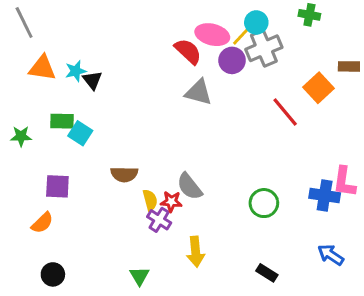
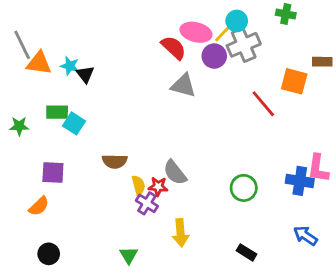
gray line: (24, 22) -> (22, 45), moved
cyan star: (76, 71) -> (70, 66), turned 30
orange square: (319, 88) -> (294, 81), turned -32

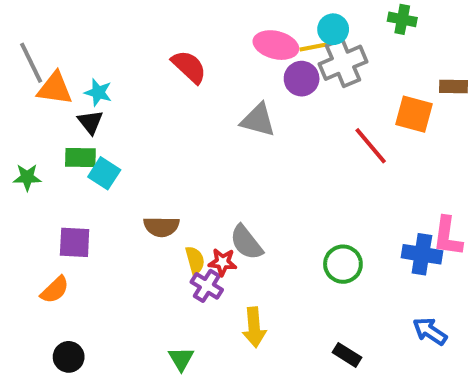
yellow line: (223, 34) -> (313, 47), turned 36
red semicircle: (174, 48) -> (189, 67), moved
black triangle: (85, 74) -> (90, 122), moved

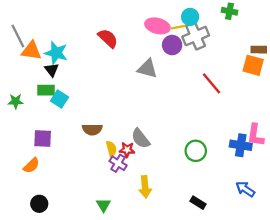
cyan star: (98, 92) -> (56, 53), size x1.5
orange square: (414, 114) -> (253, 65), moved

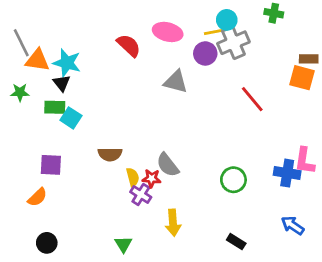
pink ellipse: (157, 26) -> (168, 32), moved
green star: (16, 101) -> (20, 92), moved

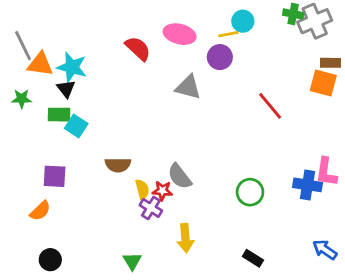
gray cross: (233, 43) -> (315, 21), moved
blue arrow: (293, 225) -> (325, 250), moved

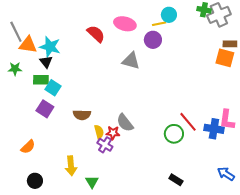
red line: (270, 106) -> (188, 122), moved
purple square: (55, 176) -> (45, 109), moved, turned 30
yellow arrow: (185, 238) -> (71, 166), moved

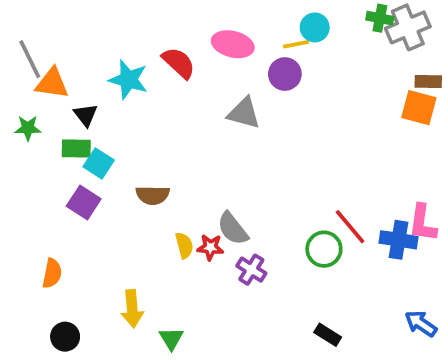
cyan star: (50, 47) -> (128, 80), moved
brown semicircle: (82, 115) -> (153, 195), moved
purple cross: (105, 145) -> (251, 270), moved
orange semicircle: (28, 147) -> (52, 273), turned -35

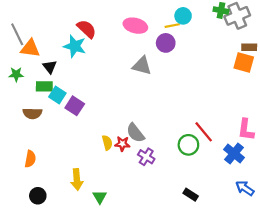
red semicircle: (179, 63) -> (87, 29), moved
brown semicircle: (153, 195) -> (32, 113), moved
purple square: (84, 203) -> (75, 106), moved
blue cross: (398, 240) -> (234, 154), moved, turned 30

